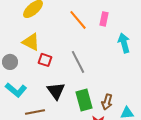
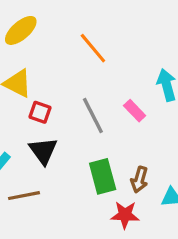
pink rectangle: (104, 19) -> (135, 111), moved, turned -56
black triangle: (56, 91) -> (43, 151), moved

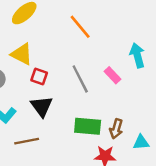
green rectangle: (103, 176) -> (88, 126), turned -70

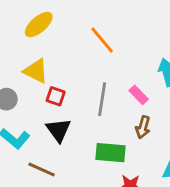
gray line: (80, 79) -> (102, 99), turned 36
brown arrow: (116, 129) -> (143, 127), moved
brown line: (27, 141) -> (42, 170), turned 35

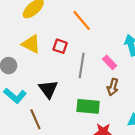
red square: (56, 96) -> (60, 46), moved
brown line: (42, 170) -> (35, 119), turned 42

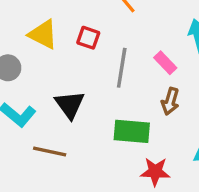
brown line: (35, 119) -> (50, 152), turned -54

